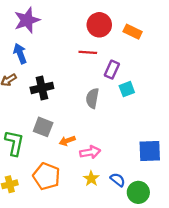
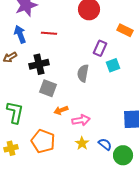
orange rectangle: (133, 32) -> (125, 30), moved
red line: (88, 52) -> (49, 33), moved
gray square: (43, 127) -> (48, 88), moved

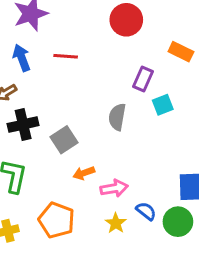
black cross: (39, 64) -> (23, 125), moved
gray square: (48, 88) -> (64, 140), turned 36
blue semicircle: (105, 144) -> (146, 211), moved
green circle: (123, 155) -> (178, 222), moved

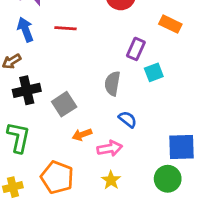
blue semicircle: (146, 211) -> (128, 119), moved

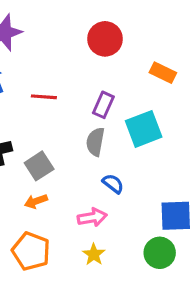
red line: (65, 28) -> (44, 97), moved
purple rectangle: (136, 49) -> (103, 105), moved
cyan square: (154, 72) -> (144, 129), size x1.6
orange arrow: (82, 135) -> (36, 201), moved

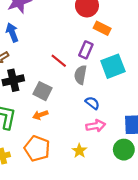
orange rectangle: (163, 73) -> (102, 28), moved
red line: (44, 97) -> (59, 61), moved, turned 35
gray square: (39, 166) -> (43, 91), turned -30
pink arrow: (92, 217) -> (96, 126), moved

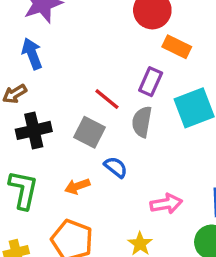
gray square: (43, 91) -> (90, 132), moved
blue semicircle: (92, 103) -> (116, 167), moved

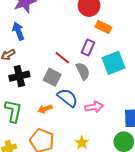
gray semicircle: (142, 122) -> (83, 71), turned 144
blue semicircle: (116, 167) -> (67, 98), size x1.5
pink arrow: (166, 204) -> (94, 107), moved

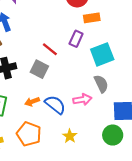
orange rectangle: (103, 27) -> (92, 18), turned -35
gray semicircle: (83, 71) -> (101, 84), moved
blue semicircle: (67, 98) -> (55, 105), moved

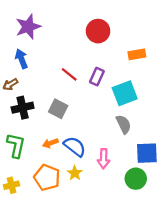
orange rectangle: (92, 18) -> (137, 54), moved
red line: (50, 49) -> (69, 74), moved
pink arrow: (82, 99) -> (104, 159), moved, turned 102
yellow star: (70, 136) -> (75, 173), moved

